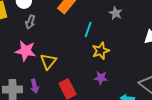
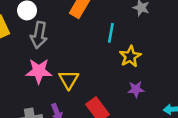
gray arrow: (30, 22) -> (39, 35), size x1.5

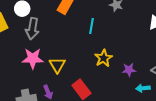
yellow star: (130, 56) -> (104, 58), moved
purple star: (136, 89) -> (129, 70), moved

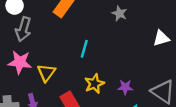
cyan line: (92, 26) -> (84, 49), moved
yellow star: (104, 58) -> (94, 84), moved

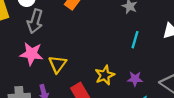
cyan line: (84, 49) -> (135, 40), moved

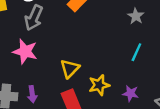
yellow triangle: (57, 64) -> (70, 69), moved

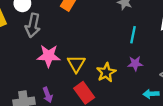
pink star: (25, 51) -> (49, 56), moved
purple star: (131, 93) -> (135, 63), moved

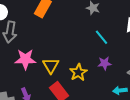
cyan line: (133, 35) -> (102, 37), turned -49

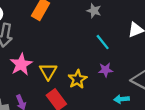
pink star: (25, 59) -> (21, 64), turned -30

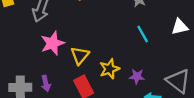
purple star: (105, 70) -> (137, 76), moved

